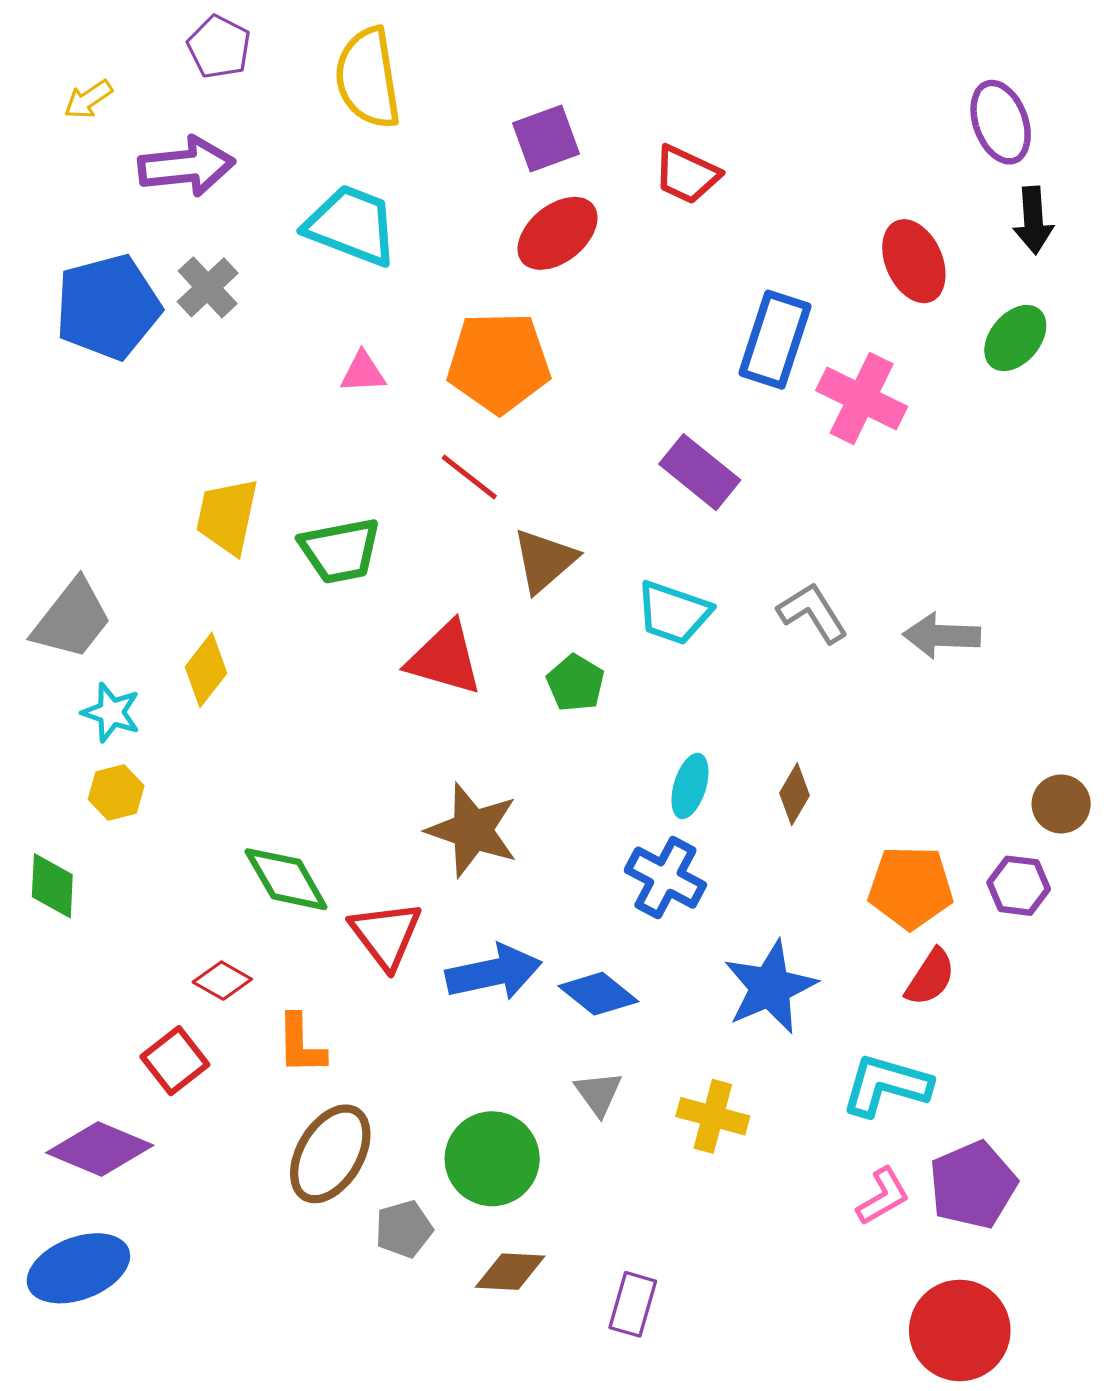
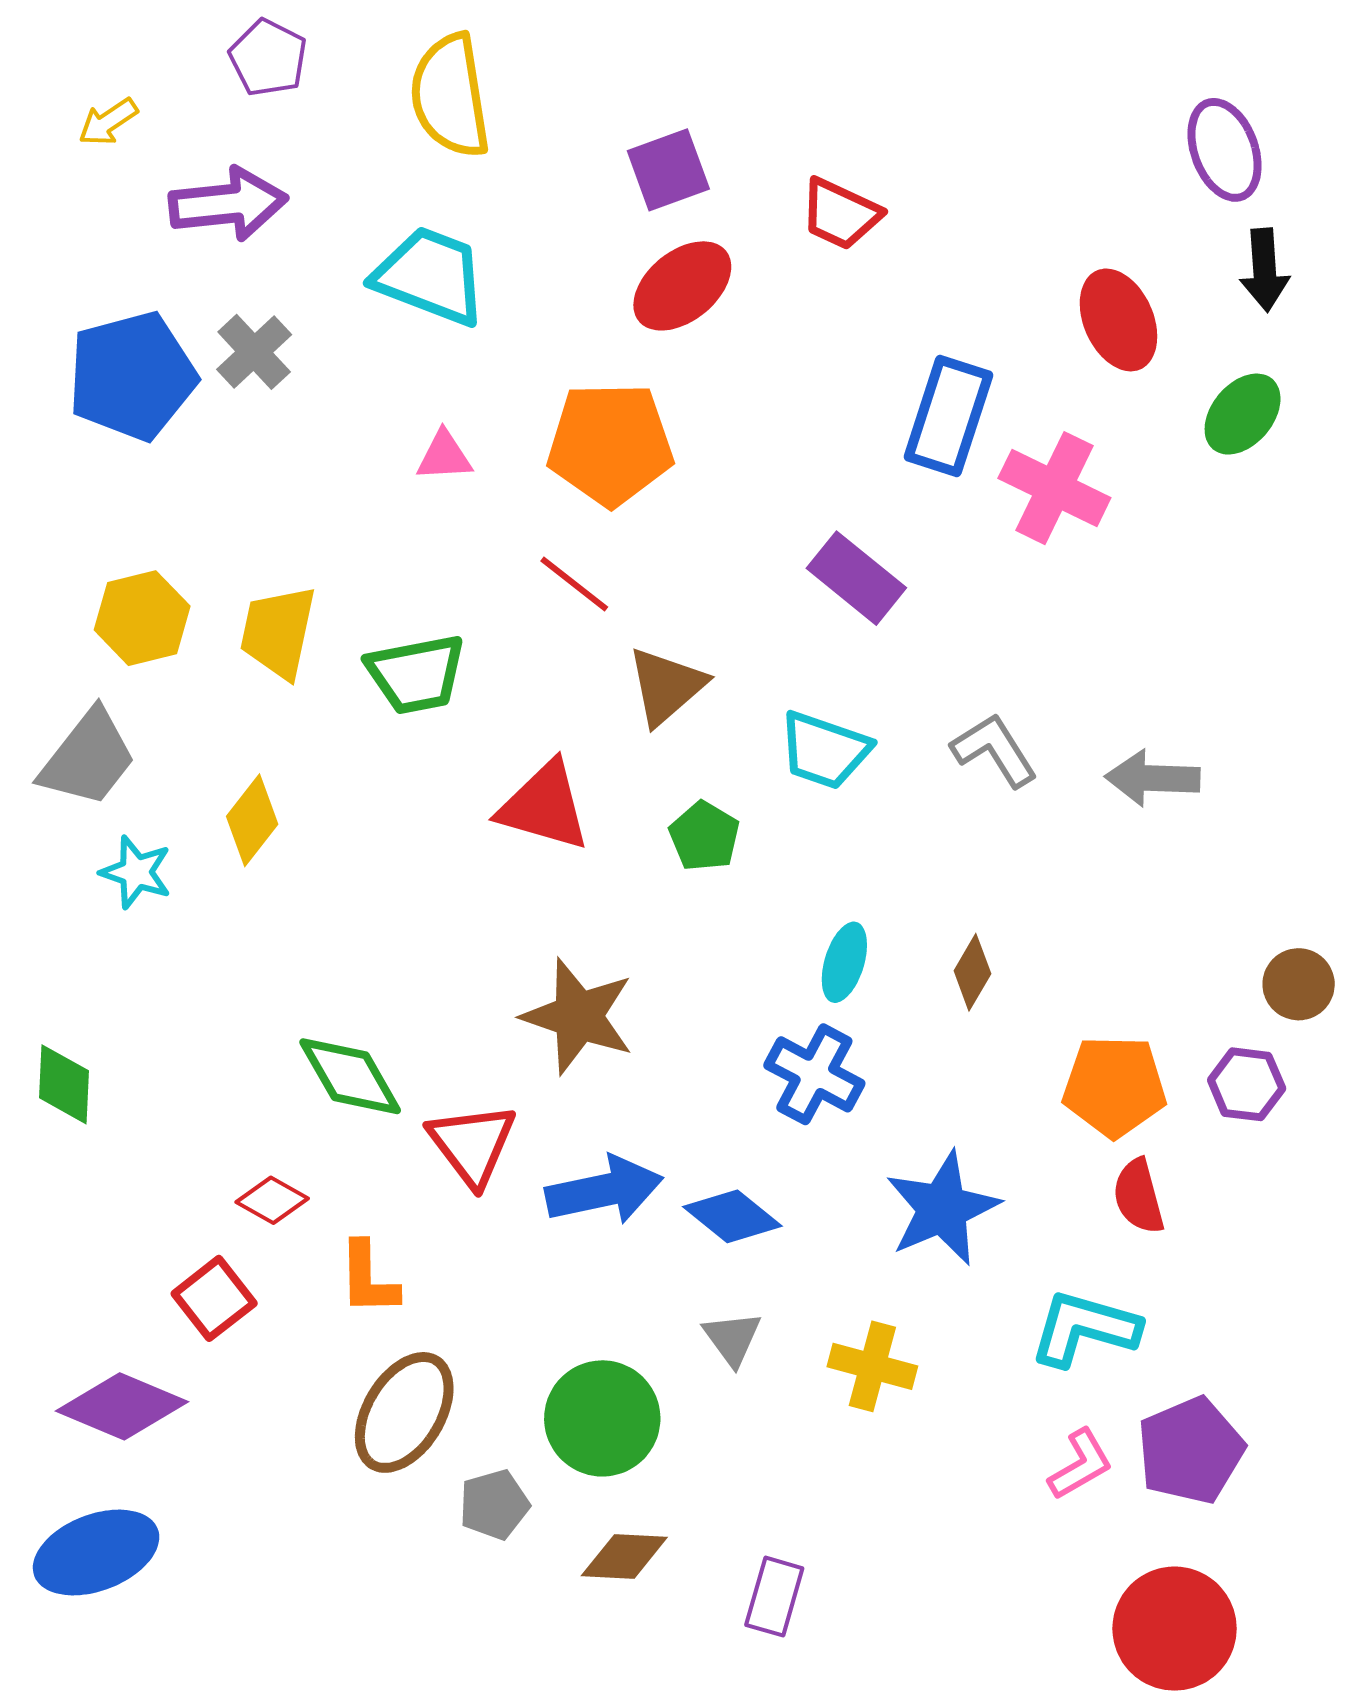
yellow hexagon: (116, 793) -> (142, 618), moved, size x1.4
red semicircle: (930, 977) -> (1139, 1196), turned 132

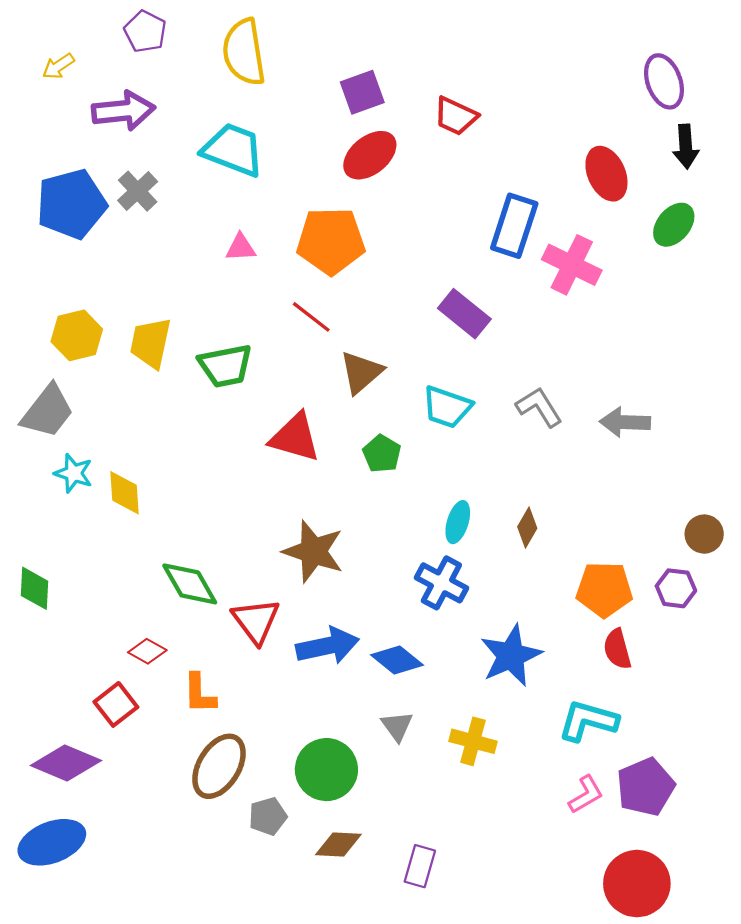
yellow diamond: (252, 820) -> (125, 493), moved, turned -42

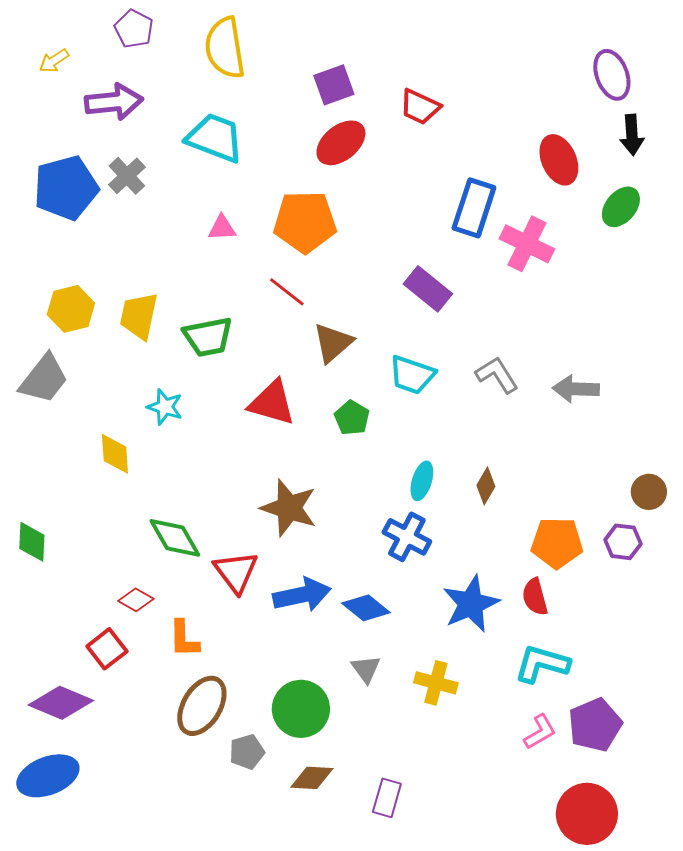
cyan star: (74, 473) -> (165, 407), moved
red semicircle: (617, 649) -> (535, 597), moved

